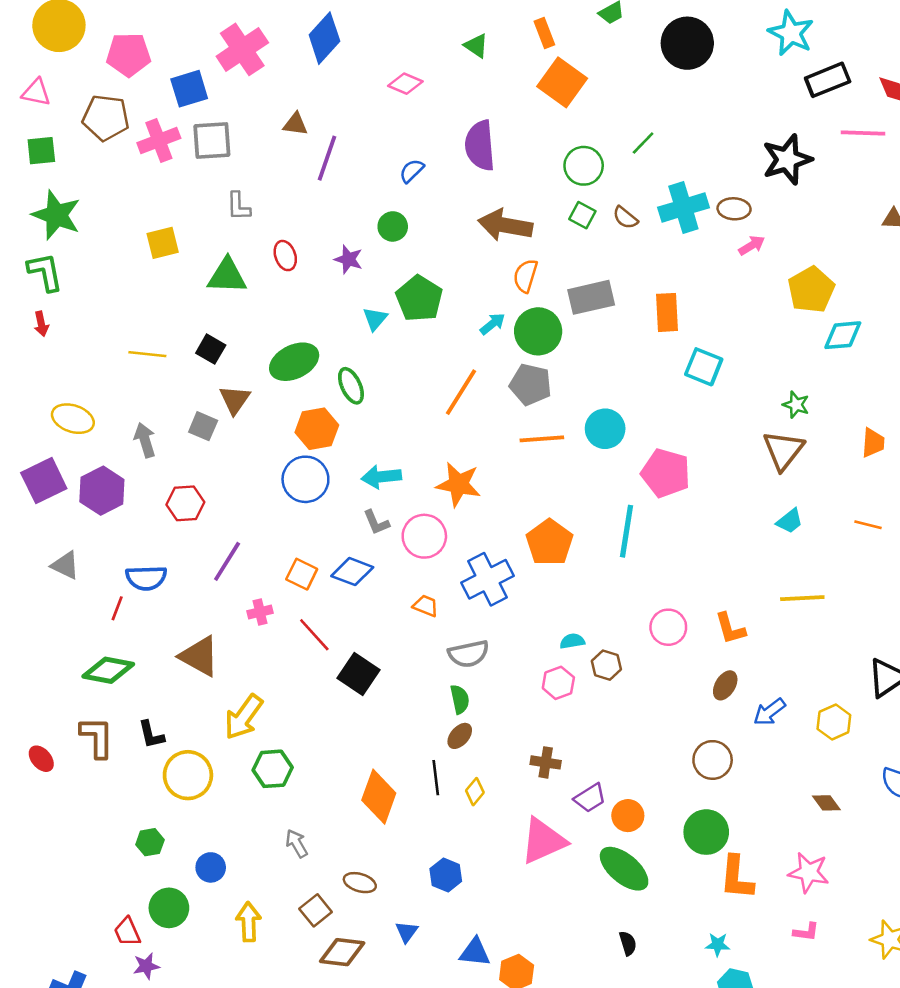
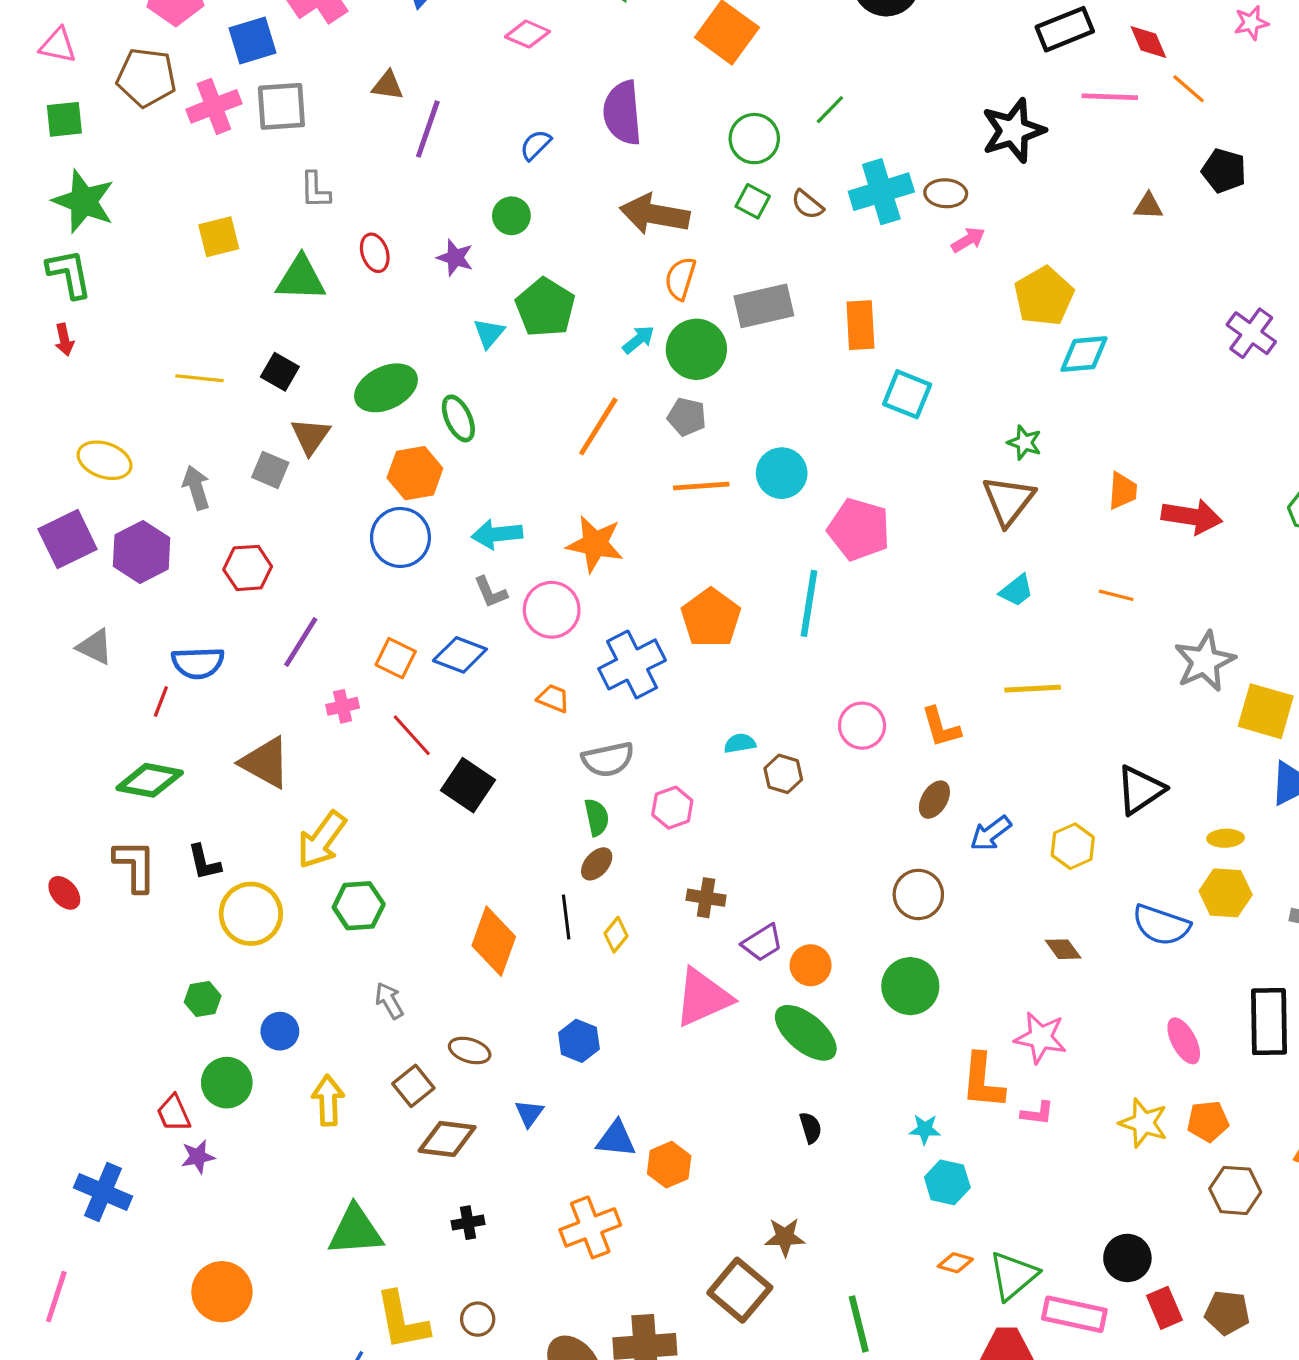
gray pentagon: (531, 384) -> (687, 417), size x0.7
pink hexagon: (558, 683) -> (672, 808), moved
orange L-shape: (737, 878) -> (983, 1081), moved

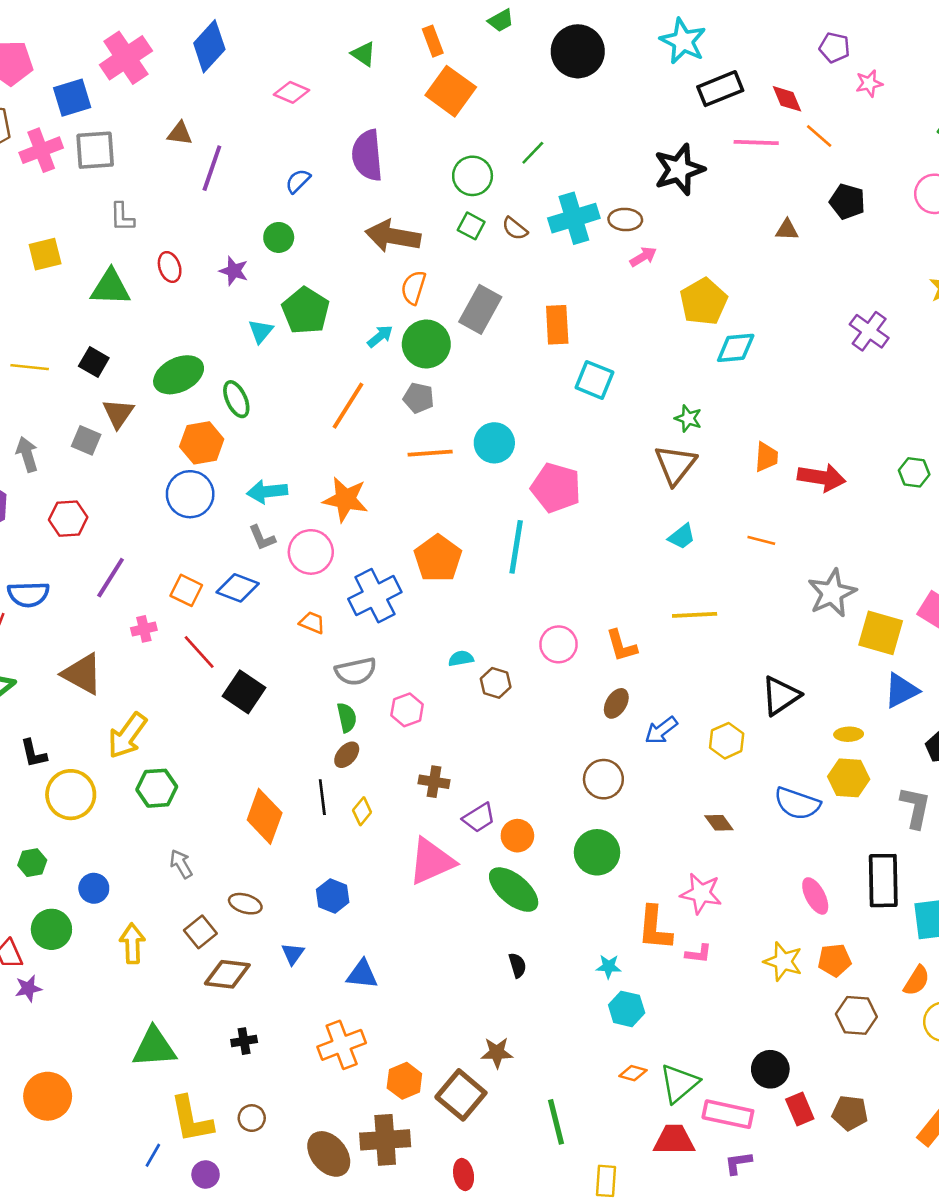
gray rectangle: (764, 306) -> (480, 309), turned -48
orange hexagon: (669, 1165) -> (404, 1081), moved

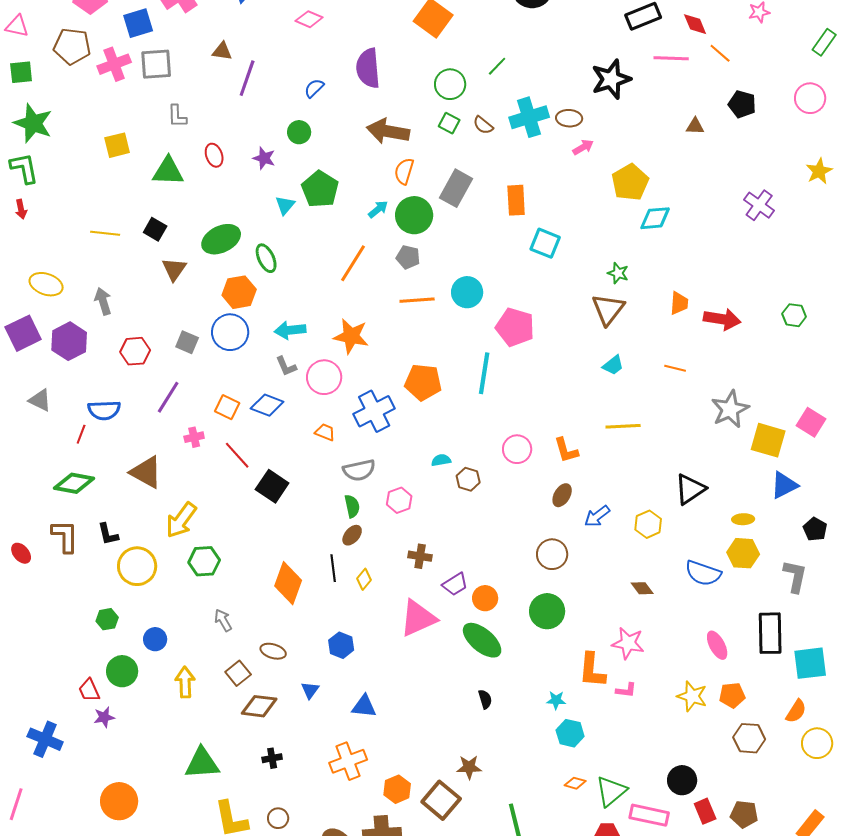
gray square: (86, 440) -> (187, 342), moved
orange pentagon: (438, 558) -> (423, 382), turned -30

